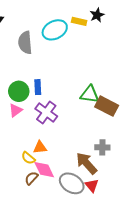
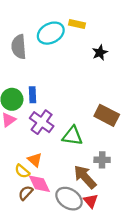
black star: (97, 15) -> (100, 53), moved
green triangle: (90, 94) -> (72, 136), moved
orange triangle: (40, 147) -> (35, 160), turned 48

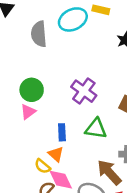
blue rectangle: (32, 95) -> (62, 132), moved
purple cross: (42, 122) -> (84, 91), moved

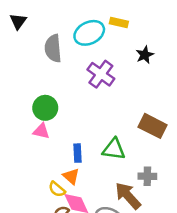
purple cross: (84, 91) -> (101, 74), moved
pink triangle: (28, 112) -> (41, 131), turned 49

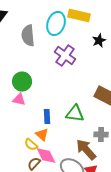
yellow rectangle: (119, 23) -> (79, 16), size x1.5
cyan ellipse: (89, 33) -> (56, 24), turned -45

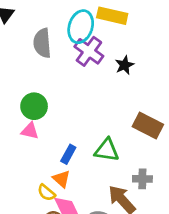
black star: (99, 41) -> (125, 65), moved
purple cross: (65, 56) -> (89, 51), moved
blue rectangle: (47, 117) -> (68, 154), turned 32

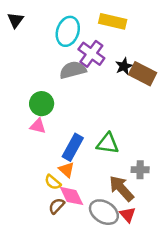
cyan ellipse: (81, 27) -> (68, 31), moved
gray semicircle: (42, 43) -> (73, 70), moved, turned 80
brown rectangle: (148, 125) -> (143, 74), moved
blue rectangle: (68, 154) -> (73, 147), size x1.5

